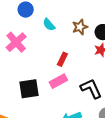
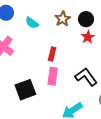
pink rectangle: (58, 81) -> (53, 76), turned -42

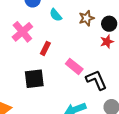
red rectangle: (52, 54) -> (45, 48), moved
pink rectangle: (53, 76) -> (74, 66), moved, turned -72

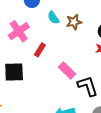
brown star: (86, 18) -> (74, 22), moved
black square: (34, 79) -> (14, 72), moved

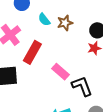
red rectangle: (40, 50) -> (32, 52), size x1.6

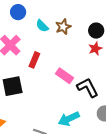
red rectangle: (32, 52) -> (34, 60), size x0.7

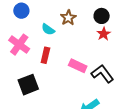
cyan semicircle: (42, 26) -> (48, 29), moved

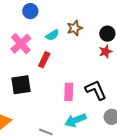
cyan semicircle: (48, 29) -> (52, 35), turned -80
pink rectangle: (78, 66) -> (69, 92), moved, turned 54

